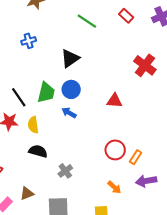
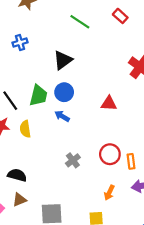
black semicircle: (38, 151) -> (17, 175), moved
orange rectangle: (136, 157) -> (131, 161), turned -40
gray cross: (65, 171) -> (73, 160), moved
orange arrow: (114, 187) -> (109, 193), turned 72

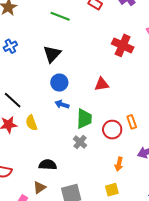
green trapezoid: (38, 95) -> (84, 119), moved
orange rectangle: (131, 161) -> (132, 122), moved
black semicircle: (17, 175) -> (48, 165), moved

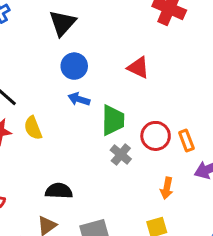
red triangle: (102, 84) -> (138, 68), turned 35
orange rectangle: (132, 122) -> (186, 141), moved
gray cross: (80, 142) -> (121, 155), moved

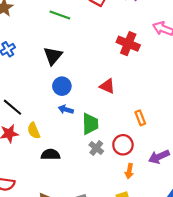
red circle: (156, 136) -> (123, 145), moved
orange rectangle: (186, 141) -> (140, 118), moved
black semicircle: (59, 191) -> (51, 155), moved

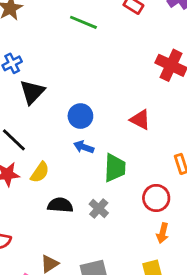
black triangle: (53, 56) -> (32, 92), moved
yellow semicircle: (34, 131) -> (40, 172), turned -126
gray cross: (96, 148) -> (99, 208), moved

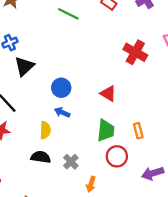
green trapezoid: (115, 168) -> (106, 131), moved
yellow semicircle: (40, 172) -> (45, 130), moved, turned -36
orange arrow: (163, 233) -> (91, 184), moved

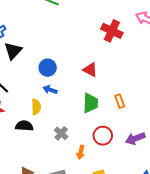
red circle: (117, 156) -> (103, 136), moved
black semicircle: (41, 157) -> (24, 126), moved

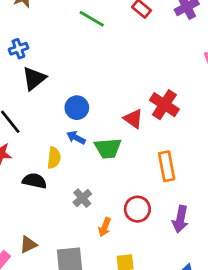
red cross: (112, 31) -> (164, 105), moved
orange rectangle: (120, 101) -> (167, 166), size x1.5
green trapezoid: (90, 103) -> (108, 148), moved, turned 75
purple arrow: (135, 138) -> (180, 219), turned -66

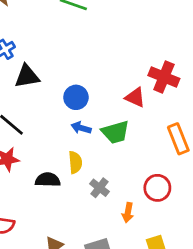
black triangle: (34, 79) -> (27, 76), turned 40
yellow semicircle: (54, 158) -> (75, 162), moved

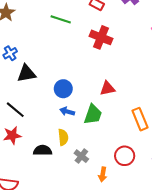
red cross: (164, 77) -> (101, 37), moved
red triangle: (135, 97) -> (108, 88), turned -35
green trapezoid: (115, 132) -> (93, 114), turned -55

